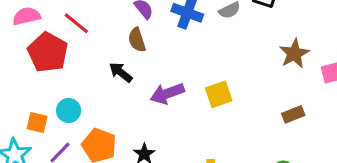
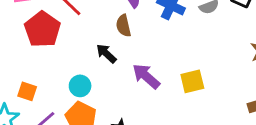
purple arrow: (167, 93) -> (146, 76), turned 56
cyan circle: (69, 110) -> (80, 86), moved

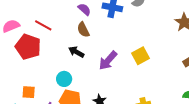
purple arrow: (146, 76) -> (108, 61), turned -75

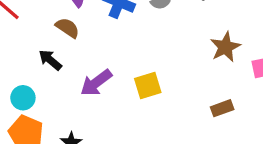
brown semicircle: (83, 30) -> (68, 28), turned 140

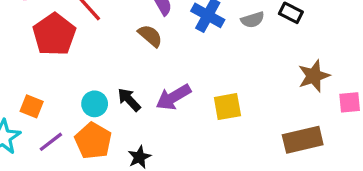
black arrow: (50, 60) -> (129, 100), moved
brown rectangle: (222, 108) -> (303, 140), size x1.6

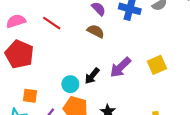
red pentagon: (54, 34) -> (19, 54), moved
black arrow: (129, 100) -> (92, 76), turned -84

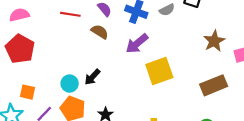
red line: (52, 23) -> (70, 14), moved, turned -30
yellow square: (157, 65) -> (159, 71), size x1.4
purple arrow: (120, 67) -> (137, 44), moved

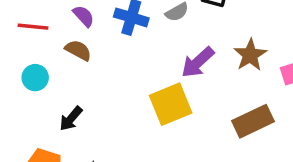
purple arrow: (137, 44) -> (198, 62), moved
cyan circle: (70, 84) -> (35, 78), moved

